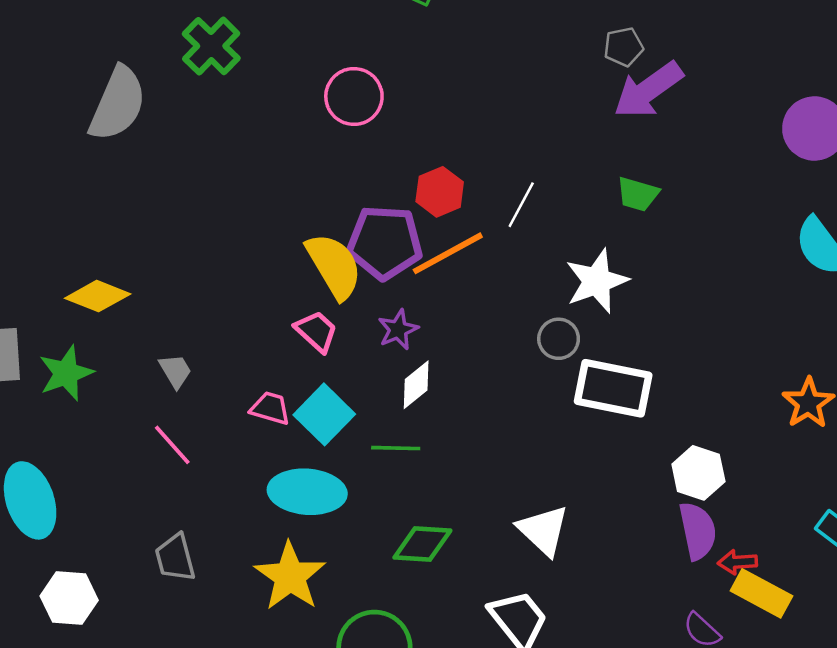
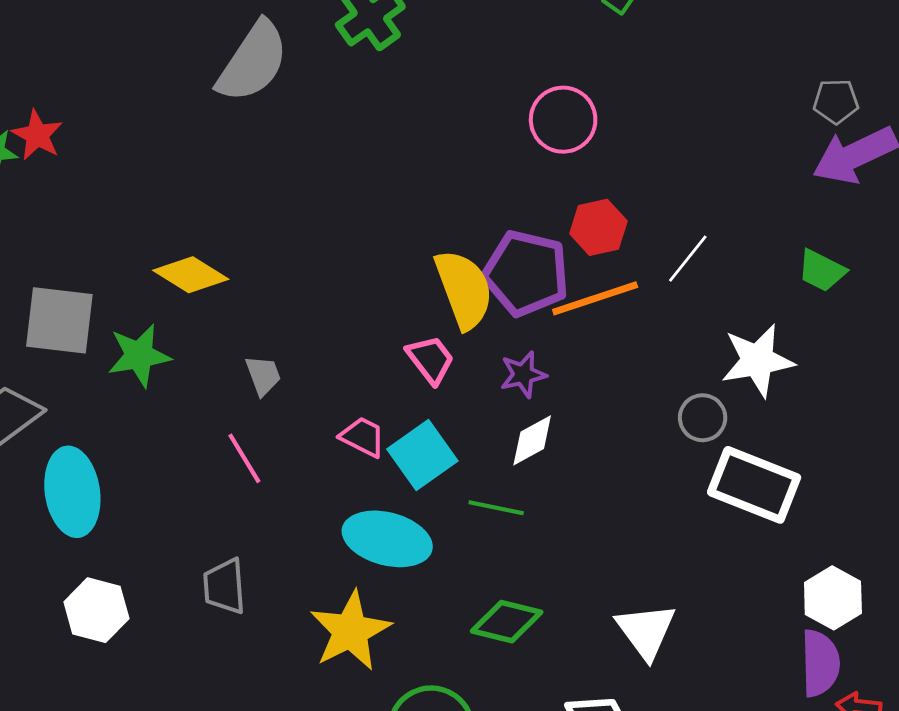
pink circle: (354, 96) -> (563, 120), moved

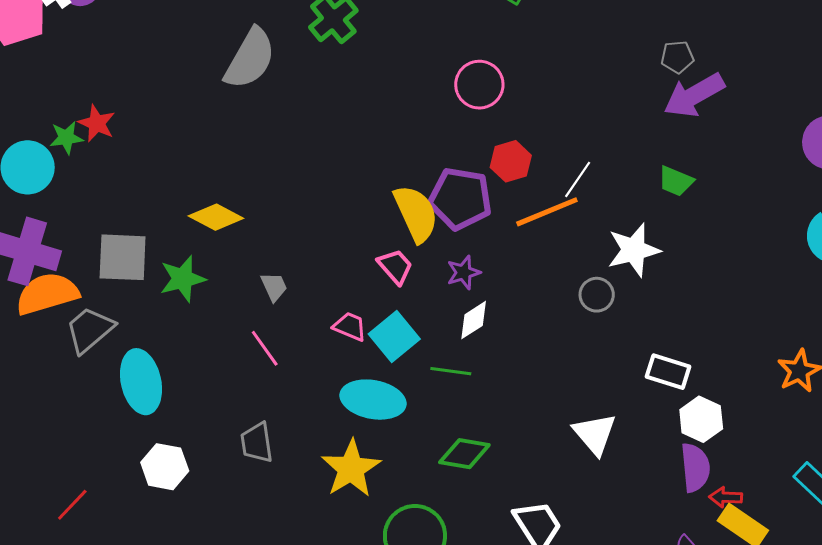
orange line: (595, 298) -> (547, 212), moved
white rectangle: (754, 485) -> (668, 372), moved, size x0.7
white triangle: (646, 631) -> (595, 434), moved

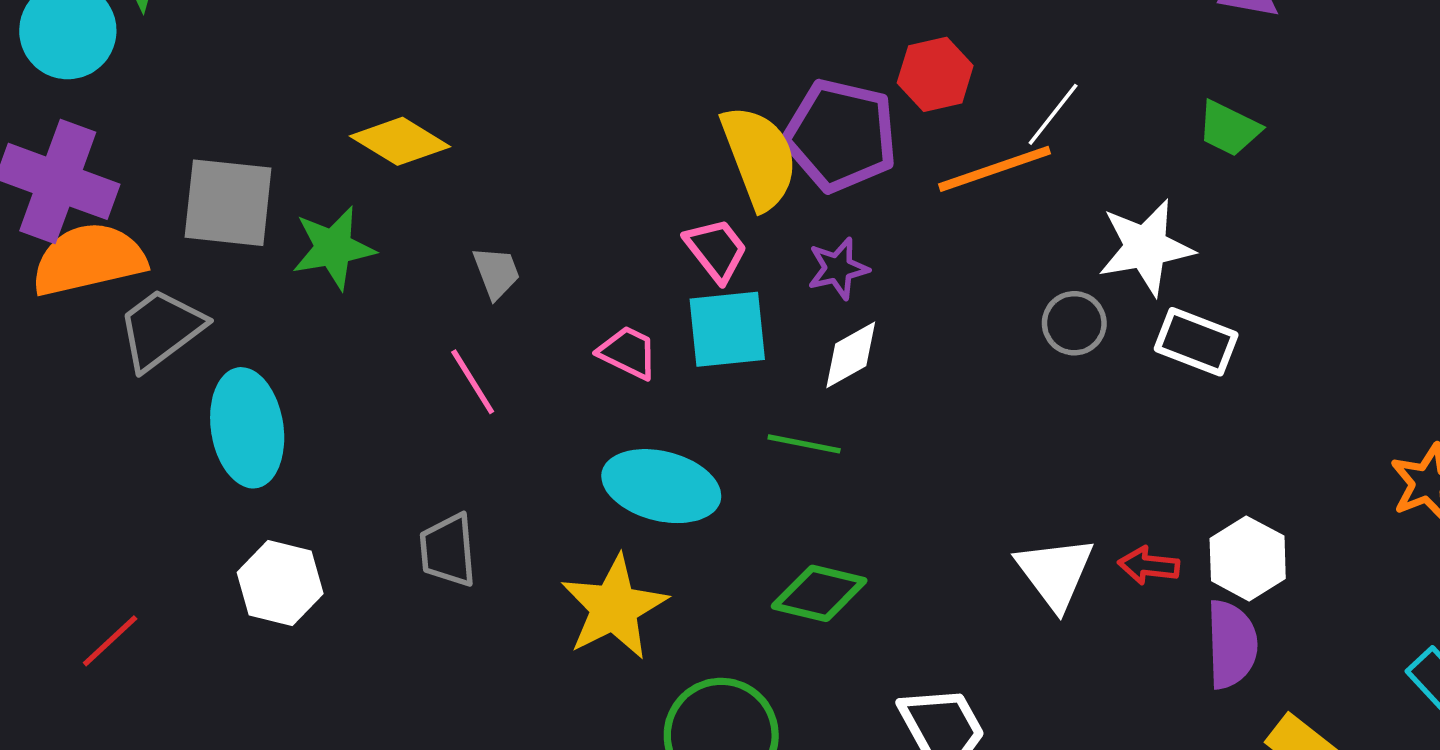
cyan square: (394, 337) -> (727, 329), moved, turned 30
white rectangle: (668, 372) -> (1196, 342), moved
red arrow: (726, 497) -> (1149, 566), moved

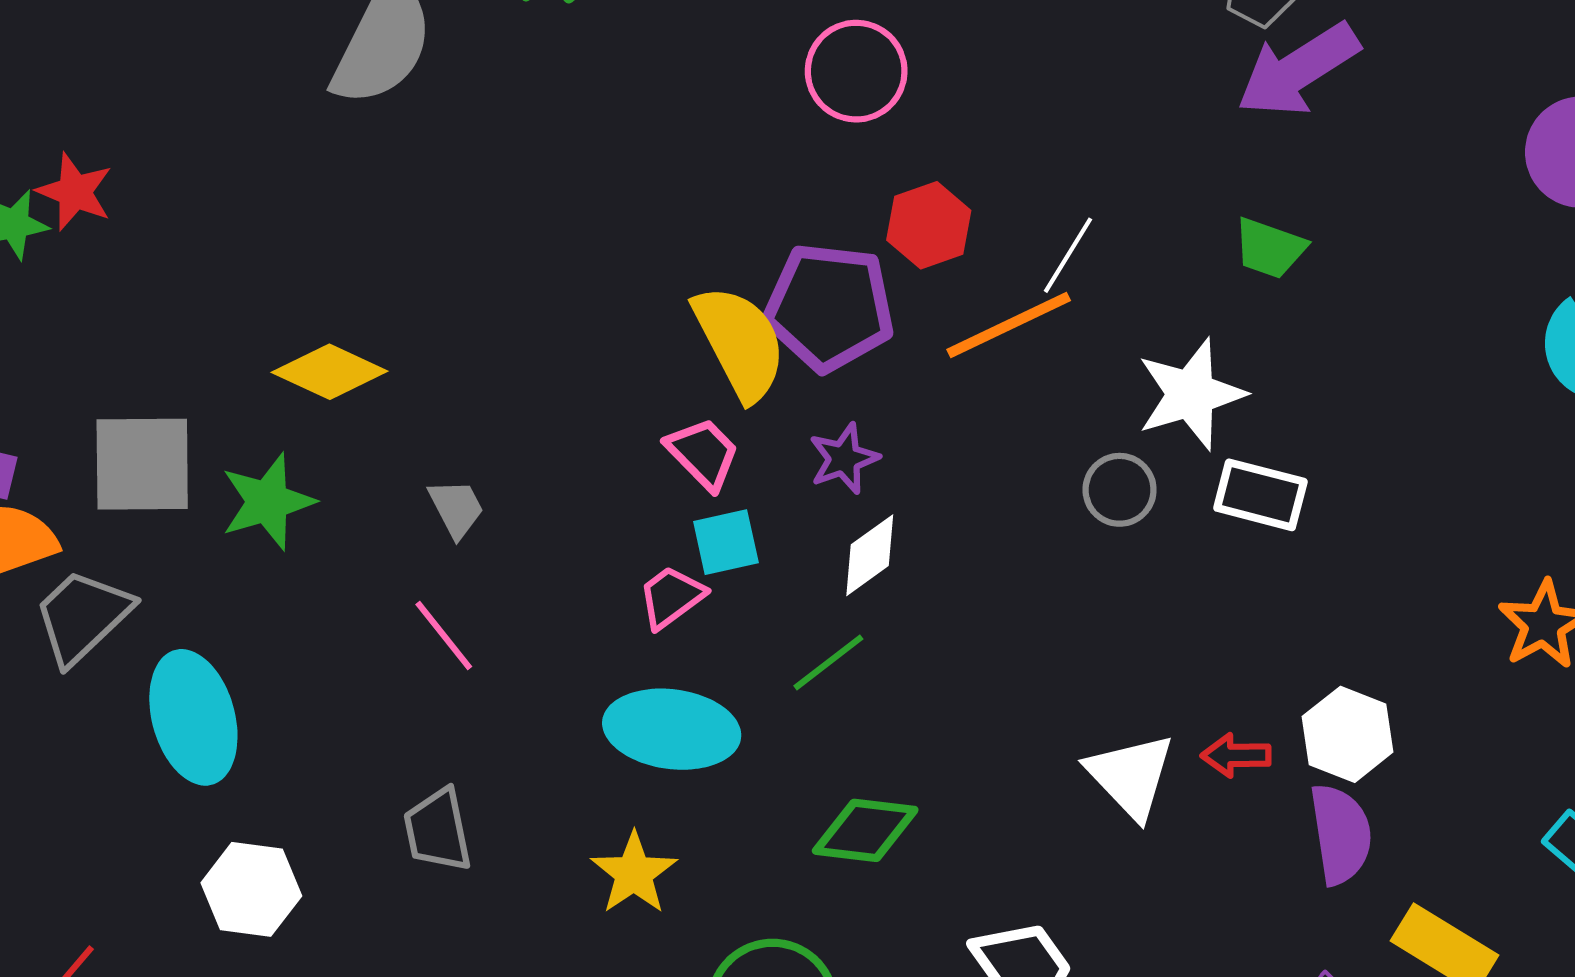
cyan square: (727, 329) -> (726, 542), size x0.7
pink trapezoid: (628, 352) -> (671, 597), moved, turned -56
green line: (804, 444) -> (828, 662), turned -42
yellow star: (614, 607) -> (634, 873), size x0.7

